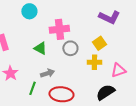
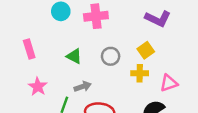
pink cross: (59, 29) -> (96, 16), moved

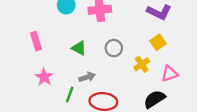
yellow square: (146, 50) -> (158, 42), moved
yellow cross: (140, 73) -> (142, 64), turned -35

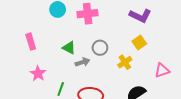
pink triangle: (170, 74) -> (162, 70), moved
gray arrow: (87, 77) -> (82, 62), moved

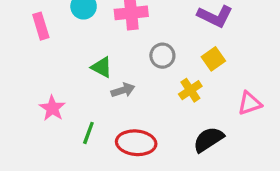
pink rectangle: (31, 42) -> (41, 26), moved
gray circle: (100, 48) -> (162, 56), moved

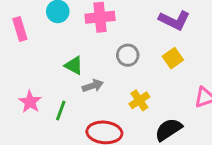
yellow cross: (190, 90) -> (139, 100), moved
green line: (88, 133) -> (61, 111), moved

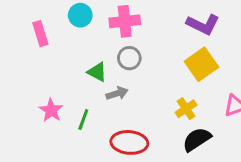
gray circle: (128, 55) -> (129, 58), moved
yellow square: (173, 58) -> (201, 64), size x1.5
yellow cross: (139, 100) -> (186, 109), moved

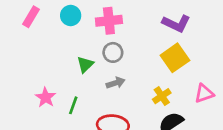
pink rectangle: (40, 34) -> (31, 17), moved, turned 48
green triangle: (97, 72) -> (85, 64), turned 48
gray arrow: (117, 93) -> (116, 83), moved

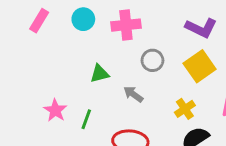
gray circle: (113, 52) -> (152, 60), moved
green triangle: (85, 64) -> (99, 74), turned 30
gray arrow: (116, 83) -> (133, 94), turned -126

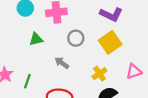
green triangle: (99, 74) -> (36, 39), moved

